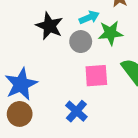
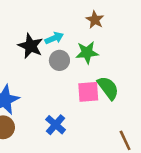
cyan arrow: (89, 17) -> (54, 38), moved
pink square: (96, 76) -> (88, 92), moved

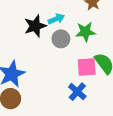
black star: (31, 46) -> (35, 26), turned 30
blue cross: (56, 125) -> (77, 92), moved

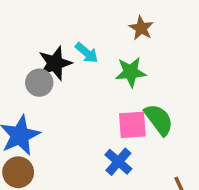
cyan arrow: (56, 19) -> (87, 53), turned 63
gray circle: (61, 39) -> (39, 83), moved

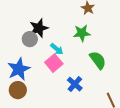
cyan arrow: (87, 53) -> (57, 49), moved
pink square: (132, 125) -> (54, 63), moved, turned -36

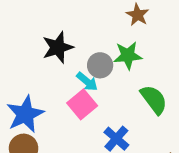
gray circle: (30, 39) -> (100, 65), moved

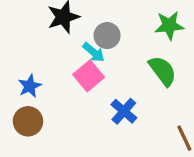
green star: (128, 56) -> (169, 25), moved
blue star: (25, 114) -> (30, 86), size x0.6

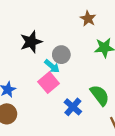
green semicircle: (163, 71) -> (100, 95), moved

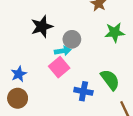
cyan arrow: (52, 66) -> (63, 51), turned -49
blue cross: (73, 107) -> (83, 91), turned -30

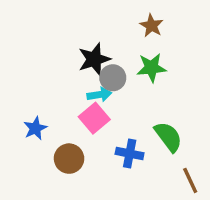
black star: (42, 27) -> (94, 59), moved
green star: (115, 32) -> (151, 68), moved
brown circle: (18, 98) -> (69, 159), moved

